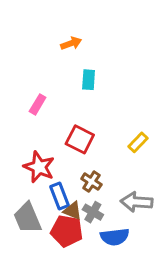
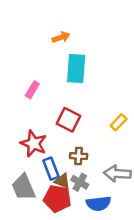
cyan rectangle: (89, 80) -> (76, 69), size x1.6
brown cross: (91, 182) -> (79, 156), turned -30

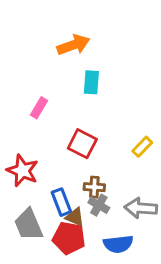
orange arrow: (61, 37) -> (73, 45), size x1.5
cyan rectangle: (76, 69) -> (91, 82), size x0.7
red star: (34, 144) -> (22, 171), moved
gray cross: (80, 182) -> (99, 205), moved

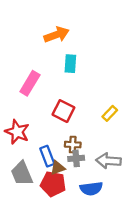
pink rectangle: (39, 108) -> (30, 83), size x1.5
gray cross: (99, 205) -> (76, 158), turned -35
brown triangle: (75, 217) -> (58, 168), turned -42

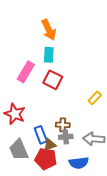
orange arrow: (56, 35) -> (49, 30), turned 85
cyan rectangle: (70, 64) -> (49, 55), moved
red square: (63, 111) -> (53, 80), moved

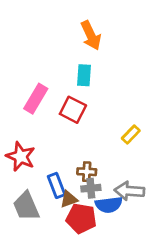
orange arrow: (49, 30) -> (91, 35), moved
cyan rectangle: (49, 55) -> (84, 75), moved
red pentagon: (46, 159) -> (81, 218), moved
blue semicircle: (79, 163) -> (109, 205), moved

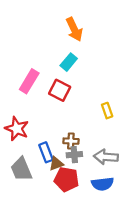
cyan rectangle: (84, 75) -> (69, 62), turned 36
yellow rectangle: (131, 135) -> (107, 111), turned -63
blue semicircle: (109, 205) -> (103, 184), moved

